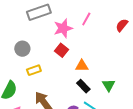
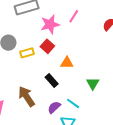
yellow rectangle: (34, 70) -> (27, 53), moved
black rectangle: (83, 86) -> (52, 80), moved

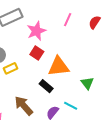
pink line: (74, 16) -> (68, 20), moved
yellow rectangle: (27, 53) -> (10, 68), moved
orange triangle: (67, 63) -> (59, 66), size x1.6

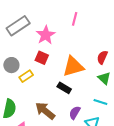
red semicircle: (95, 22) -> (102, 57), moved
red square: (37, 53) -> (42, 58), moved
cyan line: (71, 106) -> (100, 102), moved

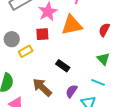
red semicircle: (102, 57) -> (104, 30), moved
red square: (42, 58) -> (42, 34), turned -32
orange triangle: (73, 66) -> (72, 25), moved

